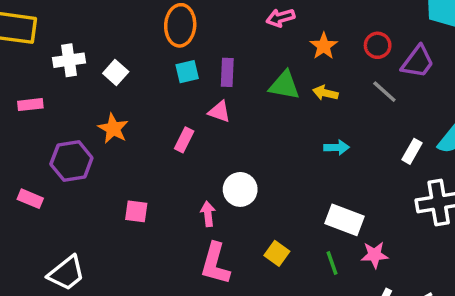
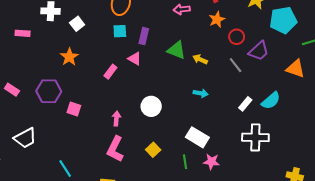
orange star: (324, 46) -> (217, 19), moved
purple hexagon: (71, 161) -> (49, 91), moved
white circle: (240, 189) -> (151, 106), moved

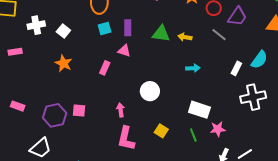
purple hexagon: (49, 91) -> (55, 115), moved

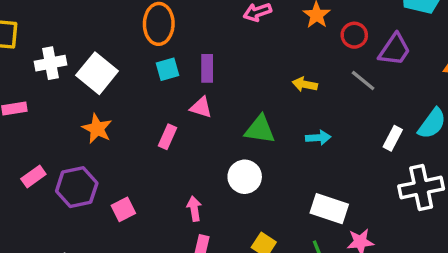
white square: (63, 31) -> (97, 73), size x1.6
green triangle: (161, 34) -> (260, 129), moved
pink rectangle: (18, 106) -> (33, 177), moved, turned -56
pink square: (79, 110) -> (123, 209), turned -32
purple hexagon: (55, 115) -> (77, 187), moved

